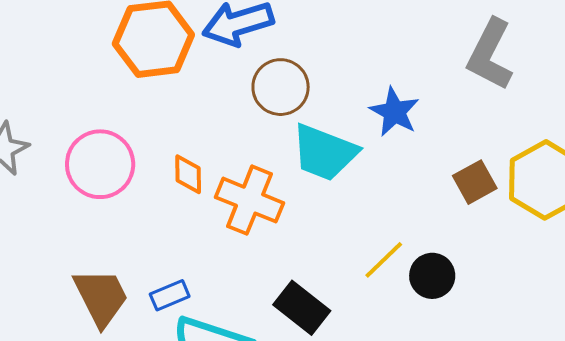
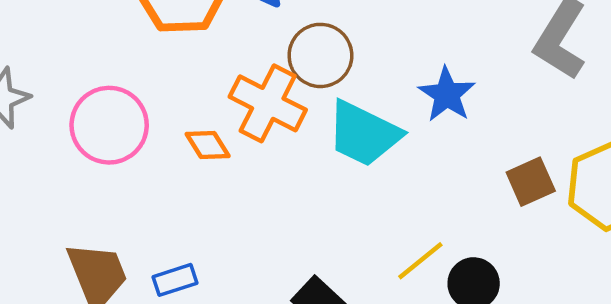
orange diamond: (188, 174) -> (208, 145), turned -36
orange cross: (249, 200) -> (268, 103), moved

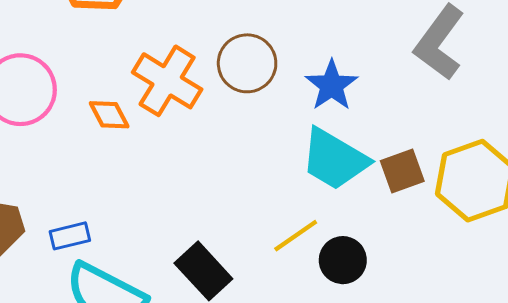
brown circle: (320, 55) -> (247, 63), moved
cyan trapezoid: (364, 134) -> (334, 159), moved

